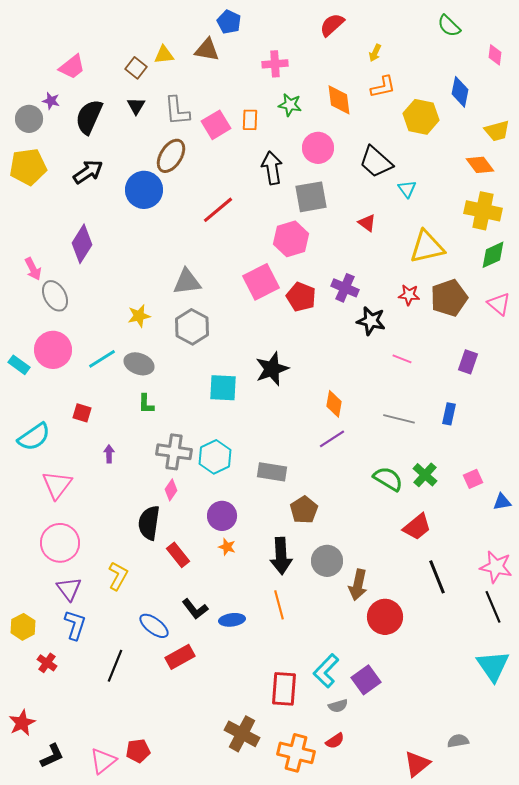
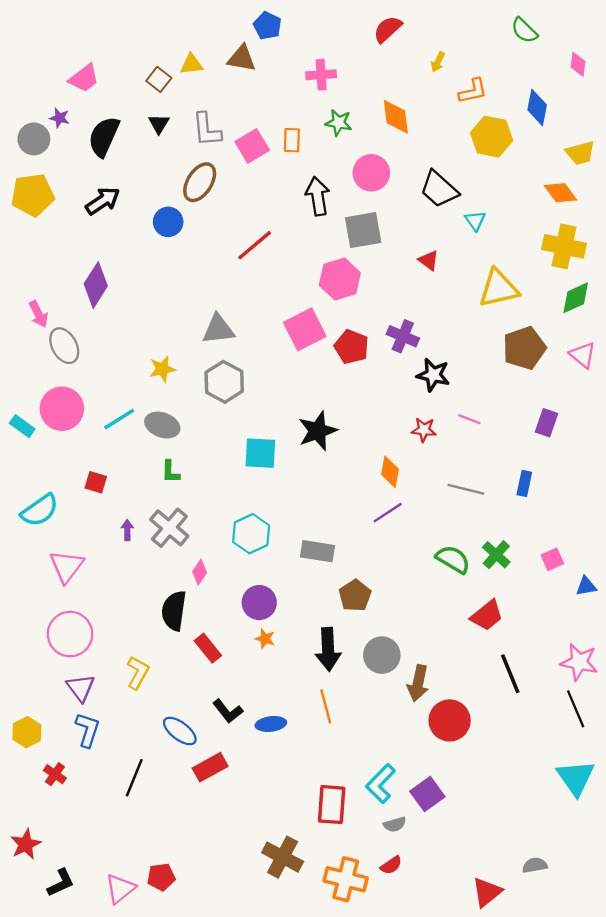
orange L-shape: (383, 87) -> (473, 91), moved
blue circle: (144, 190) -> (168, 222), size x0.7
red star: (409, 295) -> (424, 430), moved
gray cross: (174, 452) -> (169, 528), moved, turned 32

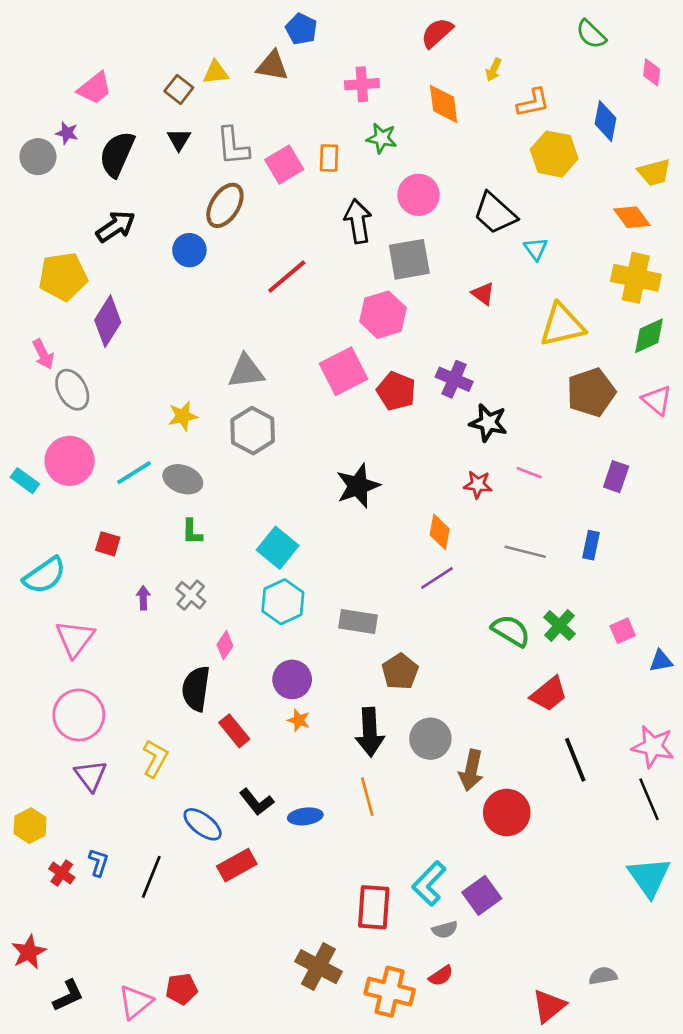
orange diamond: (396, 117) -> (444, 104), moved
yellow pentagon: (33, 195) -> (63, 276), moved
cyan square: (260, 453) -> (278, 548), moved, turned 36
gray cross: (169, 528) -> (191, 595), size x0.7
blue L-shape: (88, 730) -> (99, 862), moved, size x0.7

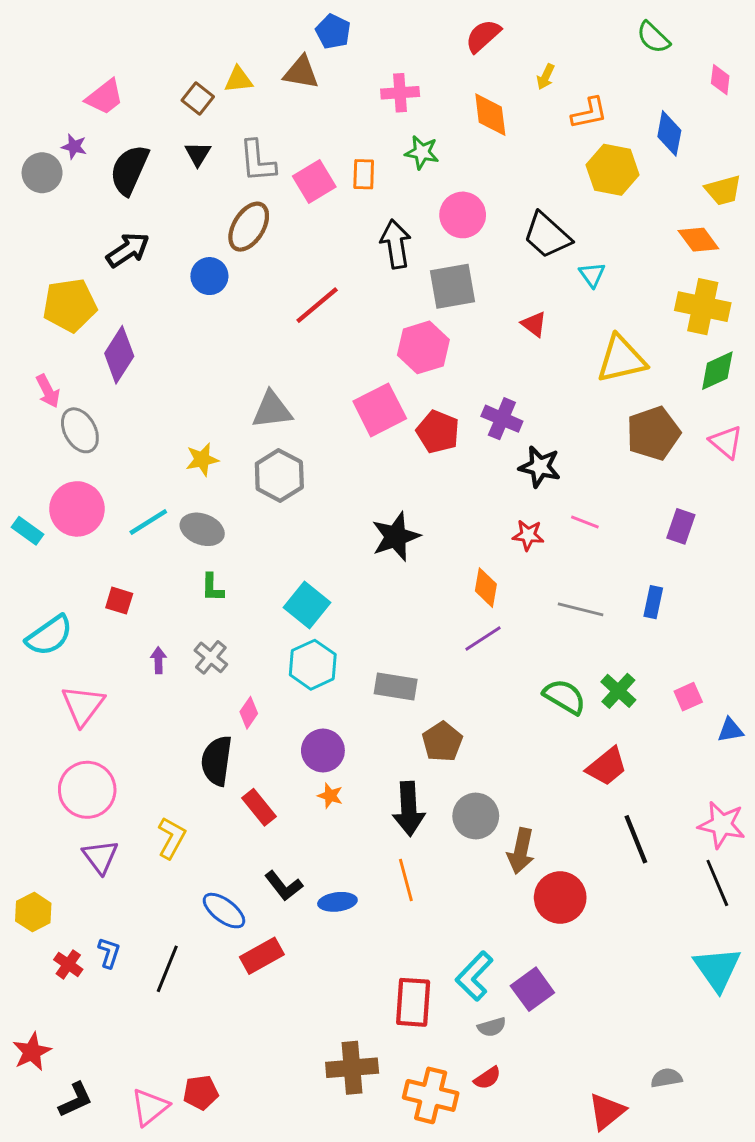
brown cross: (318, 967) -> (352, 1068), turned -33

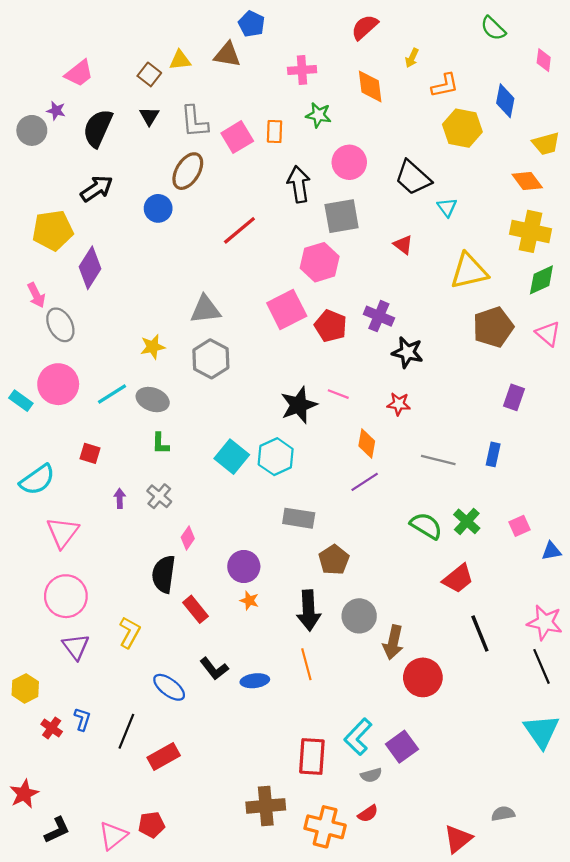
pink line: (585, 522) -> (338, 394), moved
cyan hexagon: (313, 665) -> (276, 457), moved
red rectangle: (262, 956) -> (164, 757), moved

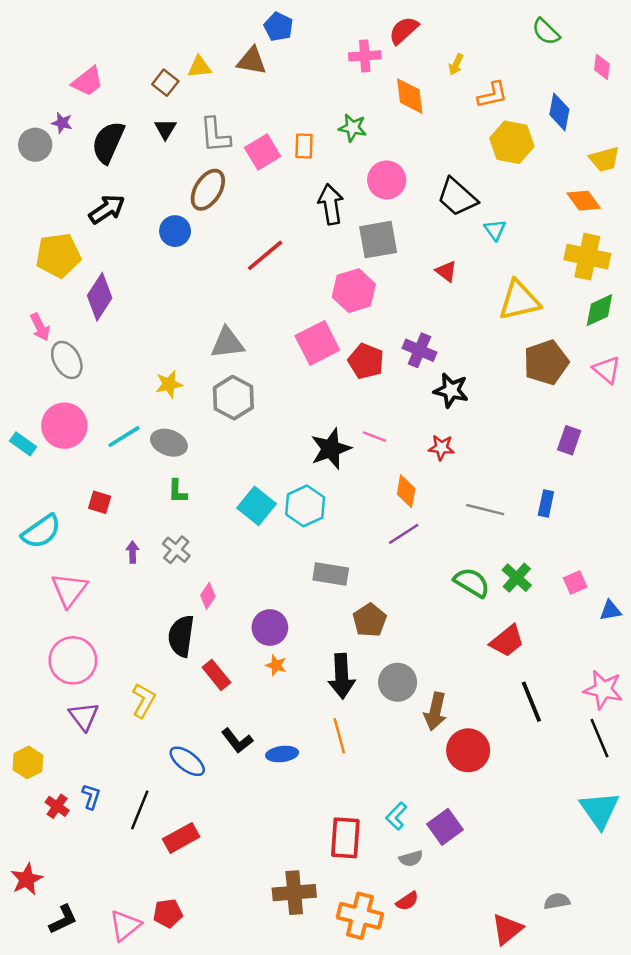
pink cross: (302, 70) -> (365, 56), moved
cyan L-shape: (358, 737) -> (396, 816), size x0.7

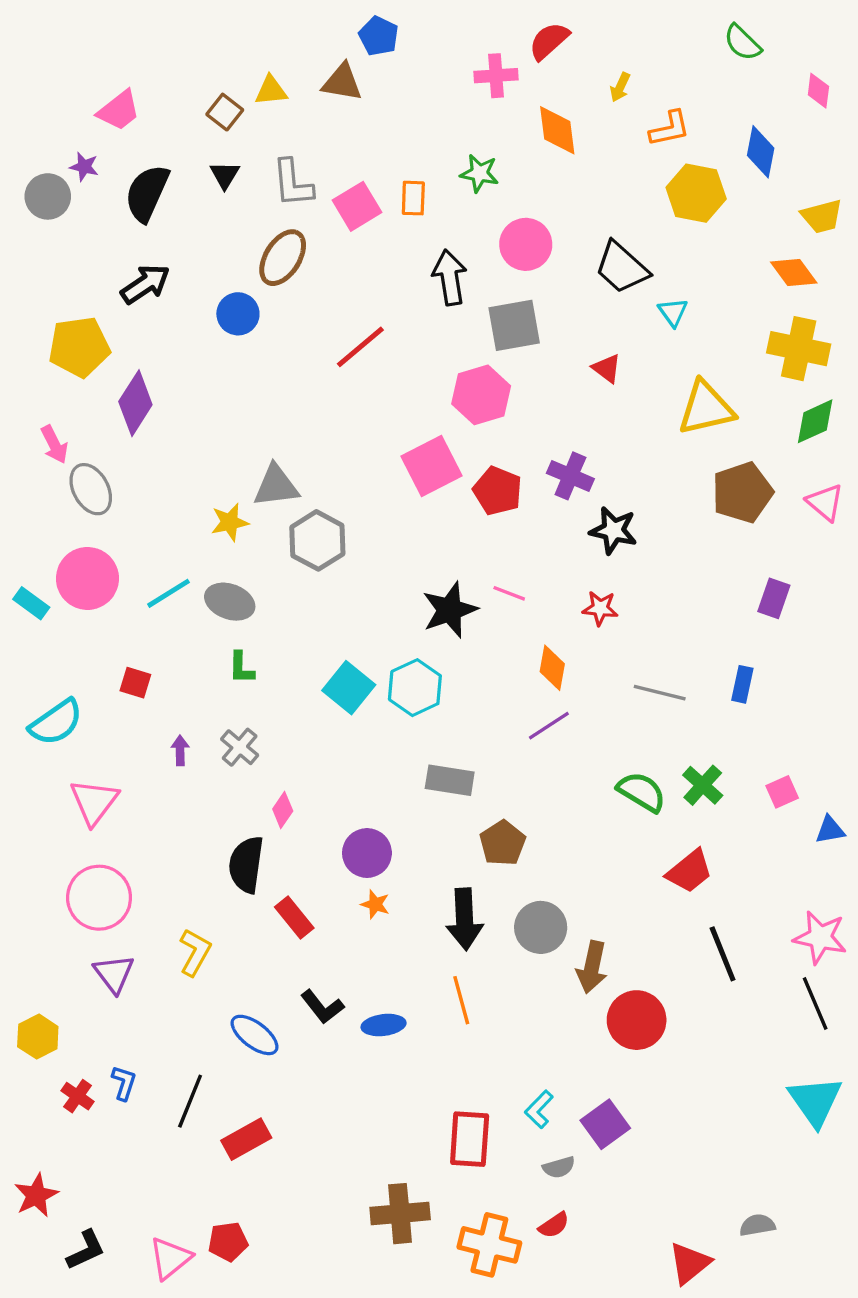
gray triangle: (227, 343) -> (276, 486), moved

